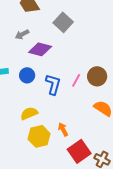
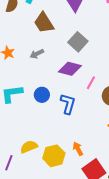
purple diamond: (40, 49) -> (70, 69), moved
pink line: (76, 80) -> (91, 83), moved
yellow semicircle: (29, 113) -> (29, 147), moved

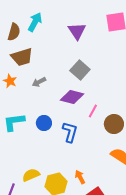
brown trapezoid: (44, 23) -> (22, 57), moved, turned -75

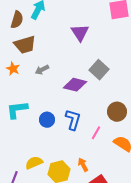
purple triangle: (77, 31) -> (80, 33), moved
gray square: (80, 70) -> (99, 70), moved
pink line: (93, 111) -> (96, 133), moved
blue circle: (44, 123) -> (47, 120), moved

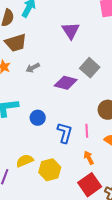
blue L-shape: (73, 120) -> (65, 133), moved
pink line: (96, 133) -> (87, 131), turned -32
orange arrow: (83, 165) -> (89, 158), moved

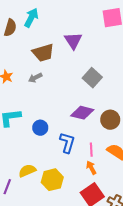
brown trapezoid: (16, 43) -> (43, 53), moved
purple diamond: (66, 83) -> (82, 113), moved
pink line: (87, 131) -> (91, 150), moved

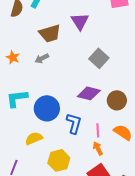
blue circle: (40, 128) -> (47, 108), size x1.6
yellow semicircle: (27, 171) -> (34, 138), moved

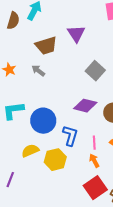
gray arrow: (42, 58) -> (38, 71), turned 64
yellow hexagon: (59, 160) -> (55, 160), moved

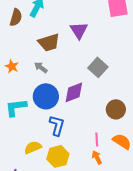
purple diamond: (85, 106) -> (74, 92), moved, turned -35
blue circle: (43, 121) -> (46, 96), moved
blue L-shape: (70, 136) -> (57, 125), moved

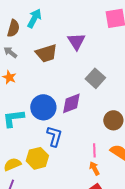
gray arrow: (41, 67) -> (10, 52), moved
yellow semicircle: (33, 147) -> (12, 164), moved
yellow hexagon: (58, 156) -> (37, 158), moved

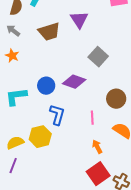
purple diamond: (71, 103) -> (74, 82), turned 40
blue circle: (43, 107) -> (46, 86), size x0.7
pink line: (94, 150) -> (92, 118), moved

